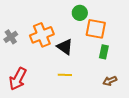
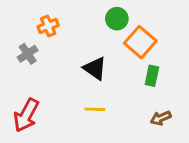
orange square: (96, 29) -> (140, 42), turned 30
orange cross: (42, 35) -> (48, 26), moved, size x0.6
gray cross: (11, 37) -> (28, 54), moved

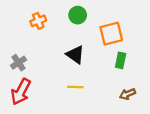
green circle: (117, 19) -> (78, 15), moved
orange square: (140, 42) -> (111, 34), turned 35
gray cross: (28, 54) -> (18, 63), moved

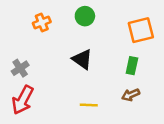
orange square: (111, 34) -> (141, 30), moved
yellow line: (75, 87) -> (89, 105), moved
brown arrow: (128, 94) -> (131, 95), moved

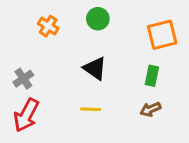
orange cross: (42, 22) -> (48, 26), turned -36
yellow line: (89, 105) -> (91, 109), moved

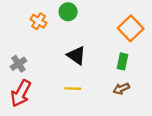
green circle: (98, 19) -> (68, 12), moved
orange square: (162, 35) -> (131, 28), turned -30

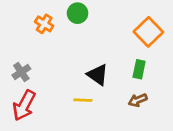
black triangle: (76, 55) -> (98, 75), moved

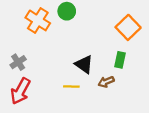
orange cross: (44, 24) -> (38, 20), size x1.5
brown arrow: (138, 100) -> (106, 82), moved

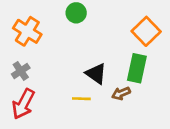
orange cross: (38, 20) -> (27, 31), moved
green rectangle: (120, 60) -> (137, 68), size x1.5

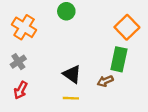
black triangle: (96, 74) -> (72, 74), moved
yellow line: (81, 99) -> (71, 98), moved
red arrow: (23, 104) -> (21, 90), size x0.7

